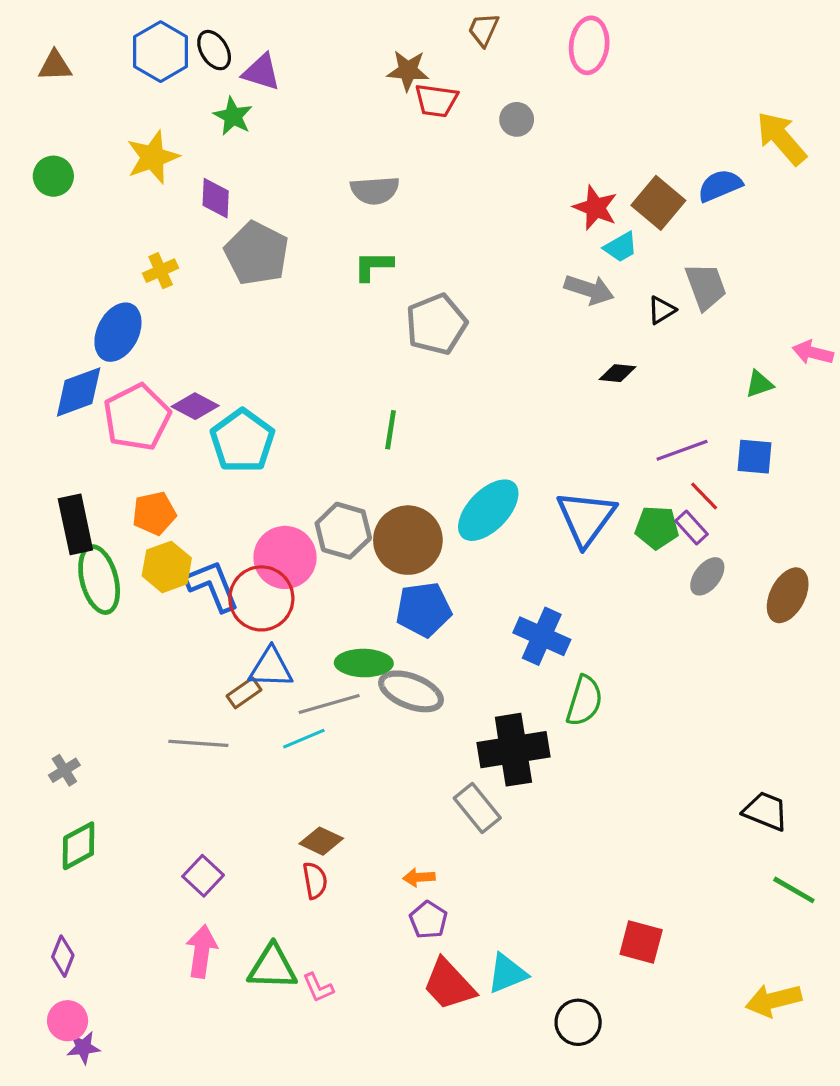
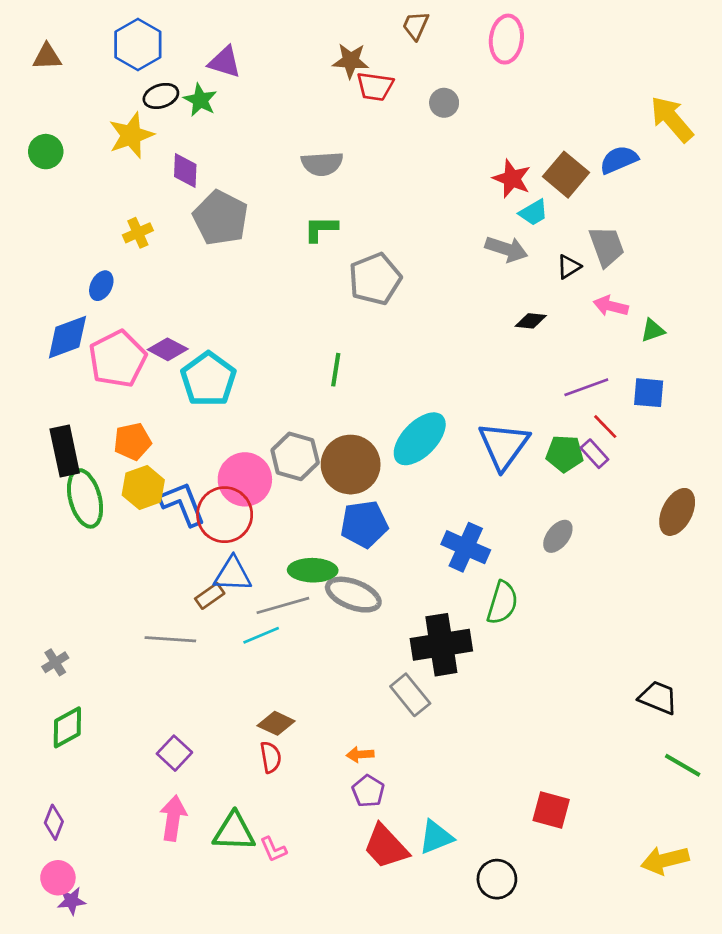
black ellipse: (214, 50) -> (161, 96), moved, turned -76
blue ellipse: (118, 332) -> (101, 286), size x0.6
pink arrow: (813, 353) -> (611, 306), moved
gray ellipse: (707, 576) -> (558, 536), moved

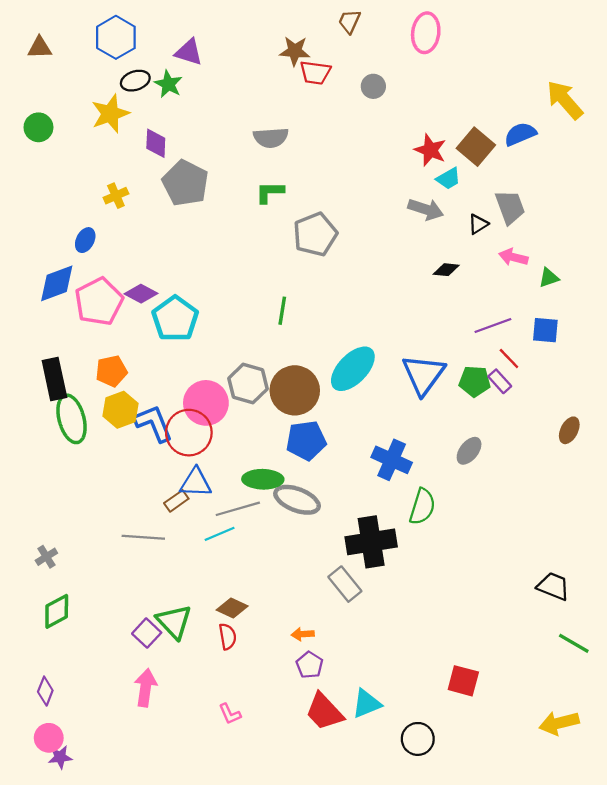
brown ellipse: (677, 512) -> (569, 430), size x0.7
green triangle: (234, 832) -> (174, 622), moved, turned 45

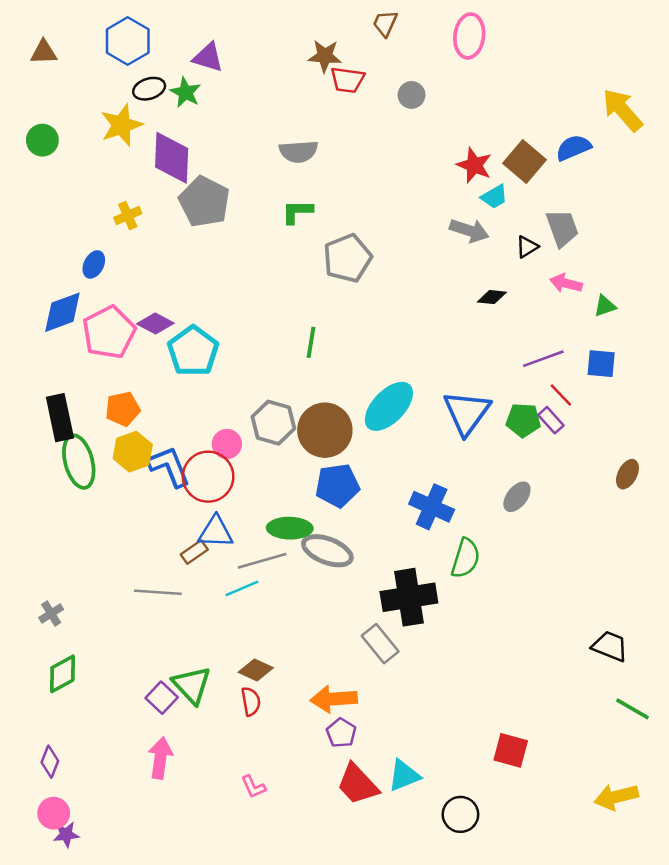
purple diamond: (156, 143) -> (172, 158), size x1.6
pink circle: (206, 403) -> (227, 444), size x0.6
orange arrow: (303, 634) -> (334, 699), size x1.8

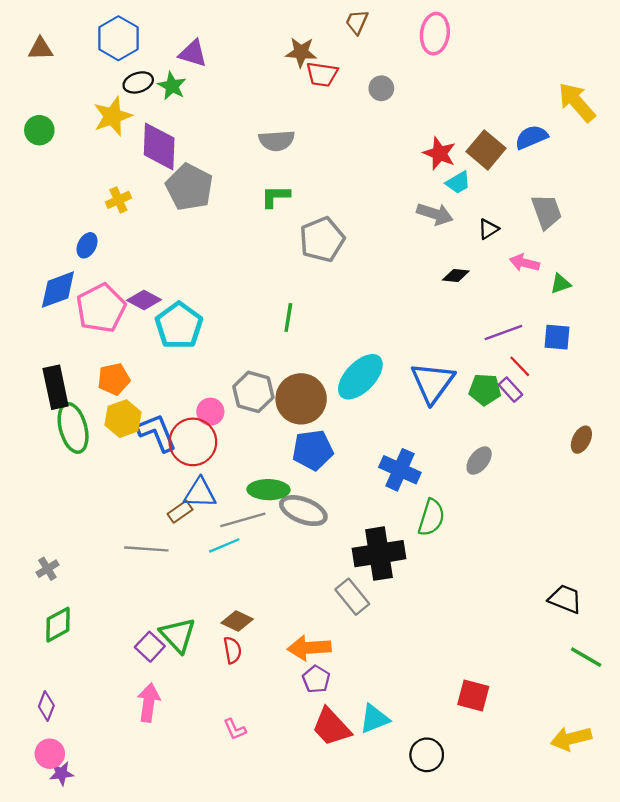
gray trapezoid: (562, 228) -> (547, 212), moved

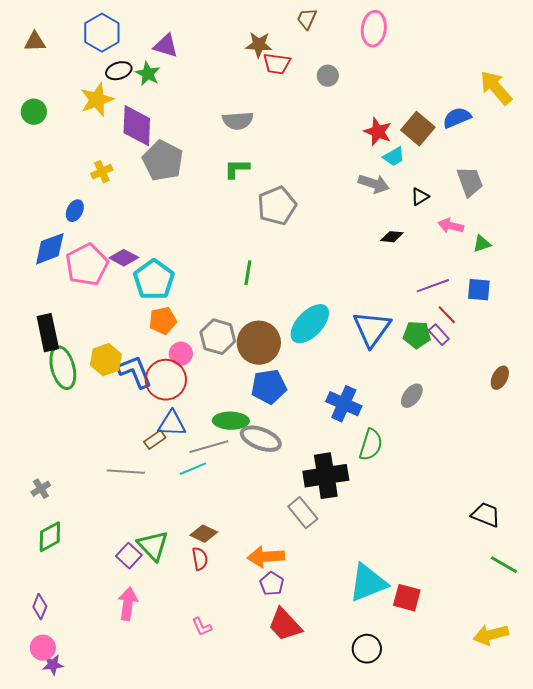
orange pentagon: (114, 379) -> (163, 321), moved
cyan triangle: (374, 719) -> (368, 583), moved, size x1.5

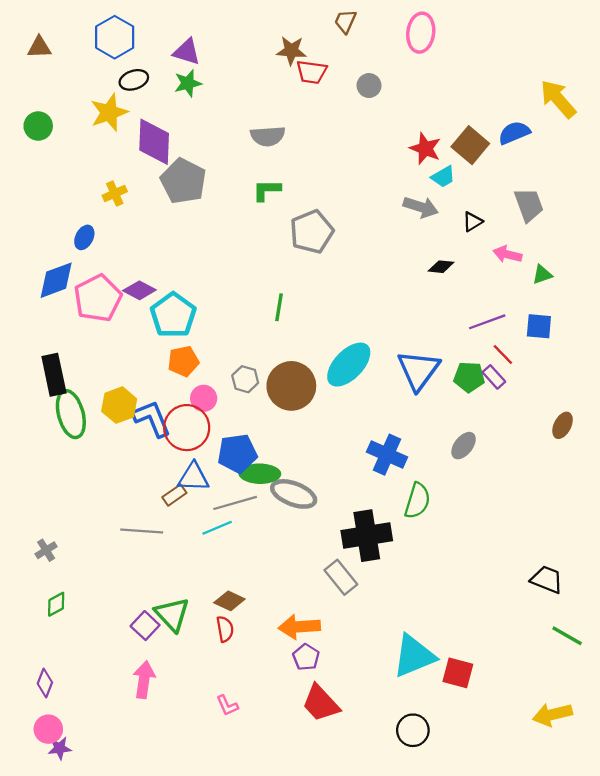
green star: (148, 74) -> (188, 83), moved, turned 30
gray hexagon: (218, 337) -> (245, 379), size x0.7
blue pentagon: (269, 387) -> (237, 453), moved
green diamond: (50, 537) -> (56, 604), size x0.7

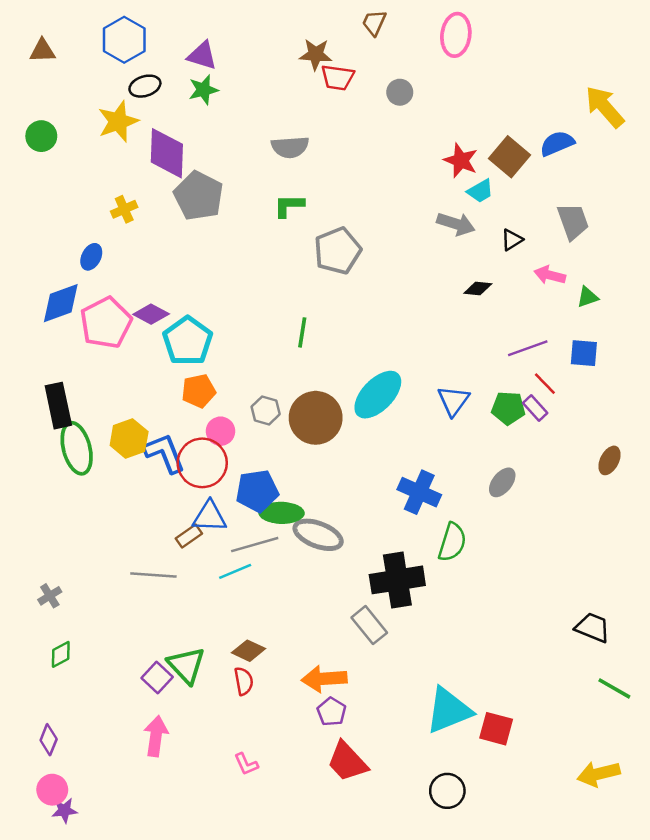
blue triangle: (419, 370) -> (453, 401), size x0.7

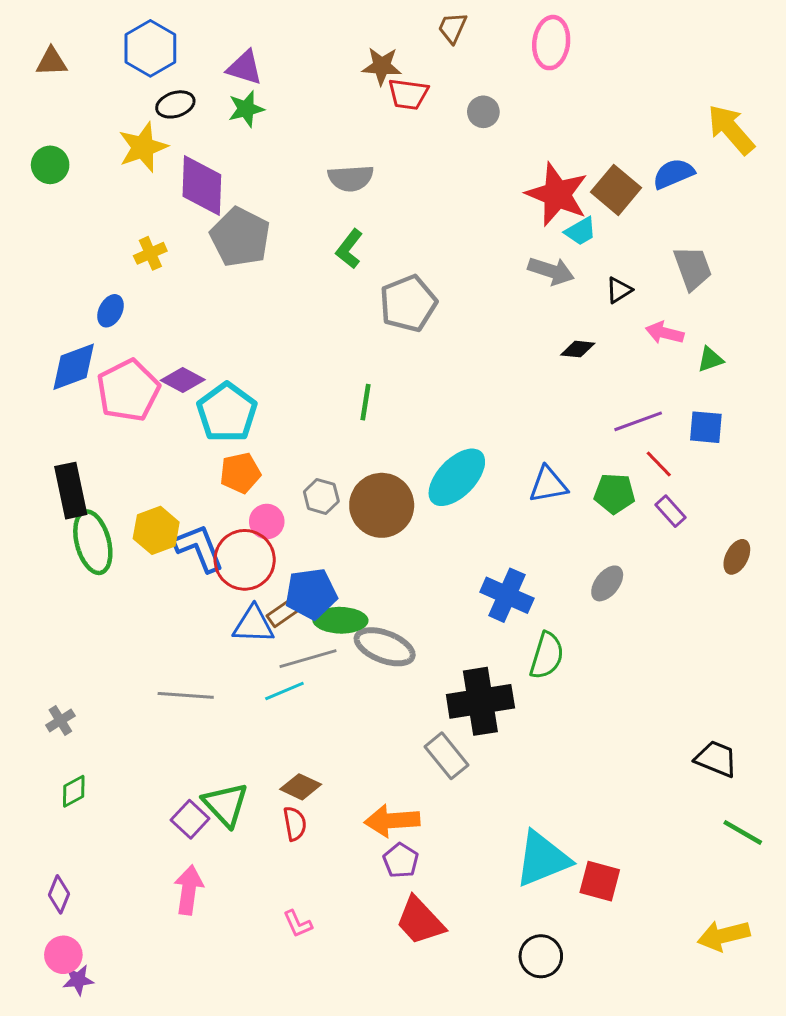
red star: (461, 160) -> (557, 194), size x1.5
green L-shape: (289, 206) -> (349, 249), turned -52
blue triangle: (453, 401) -> (548, 485), turned 44
purple rectangle: (535, 408) -> (671, 511), moved
brown rectangle: (189, 536) -> (283, 613), moved

